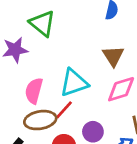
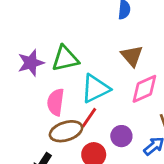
green triangle: (42, 23) -> (65, 59), moved, turned -44

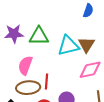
cyan triangle: (95, 89) -> (68, 46), moved
red line: (89, 118) -> (46, 82), turned -42

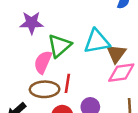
green triangle: (39, 36) -> (59, 46), moved, turned -45
brown triangle: (86, 45) -> (116, 54), moved

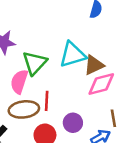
brown triangle: (116, 54) -> (94, 65), turned 35

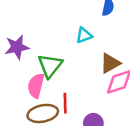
cyan triangle: (73, 55) -> (84, 35), moved, size x0.6

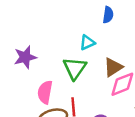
green triangle: (50, 66) -> (75, 68), moved

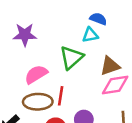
blue semicircle: (108, 15) -> (98, 19), moved, turned -91
pink semicircle: (45, 92) -> (36, 74), turned 35

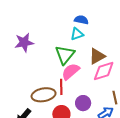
pink semicircle: (36, 74) -> (71, 71), moved

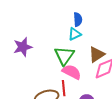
blue semicircle: (81, 20) -> (78, 19), turned 80
pink semicircle: (71, 71) -> (72, 72), turned 72

